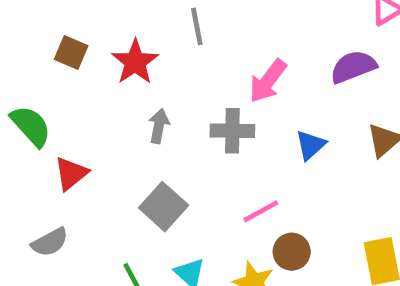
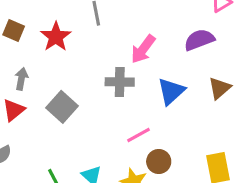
gray arrow: (159, 126) -> (21, 79), moved
blue triangle: (311, 145) -> (171, 91), size x1.4
gray square: (164, 207) -> (62, 107), moved

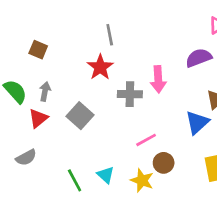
red star: (56, 37) -> (100, 67), moved
pink arrow: (143, 49) -> (158, 79), moved, turned -40
blue triangle: (171, 91) -> (197, 122), moved

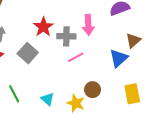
red star: (100, 67) -> (43, 27), moved
pink line: (146, 140) -> (76, 57), moved
green line: (75, 180) -> (14, 94), moved

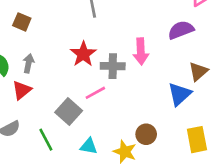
gray square: (28, 53) -> (69, 112), moved
pink line: (76, 57) -> (95, 93), moved
cyan triangle: (48, 99) -> (89, 146), turned -32

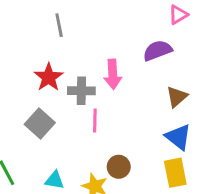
pink line: (95, 93) -> (95, 121), moved, turned -60
blue triangle: (180, 94) -> (178, 137), moved, turned -40
gray square: (69, 112) -> (40, 124), moved

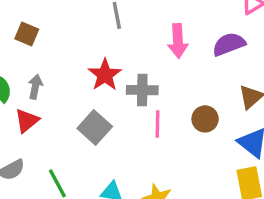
pink arrow: (113, 74) -> (178, 41), moved
brown circle: (119, 167) -> (205, 119), moved

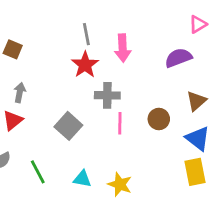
pink arrow: (178, 41) -> (123, 48), moved
red star: (105, 75) -> (85, 65), moved

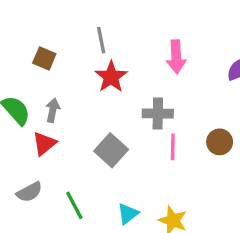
gray line: (86, 34) -> (101, 40), moved
red star: (85, 65) -> (111, 77), moved
cyan triangle: (82, 179) -> (128, 214), turned -48

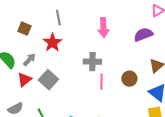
red star: (111, 77) -> (52, 43), moved
gray arrow: (53, 110) -> (29, 60), turned 32
gray square: (111, 150) -> (48, 80), moved

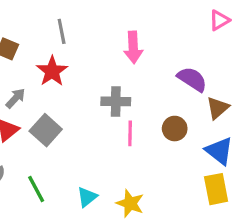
purple semicircle: (143, 35) -> (192, 79), moved, turned 54

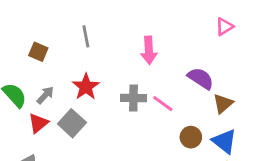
red star: (52, 71) -> (86, 87), moved
brown circle: (175, 129) -> (191, 137), moved
pink line: (130, 133) -> (163, 104), moved, turned -55

